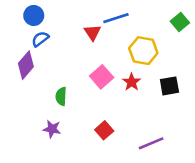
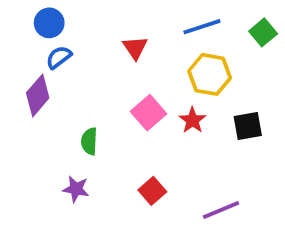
blue line: (116, 18) -> (202, 27), moved

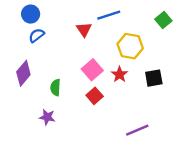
blue line: (202, 27) -> (109, 15), moved
purple diamond: (38, 95) -> (23, 73), moved
red square: (152, 191) -> (95, 96), moved

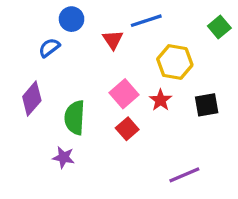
blue circle: (31, 14) -> (72, 19), moved
green semicircle: (55, 88) -> (75, 118), size x1.5

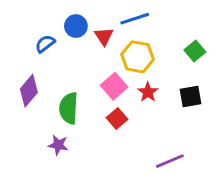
blue circle: (72, 19) -> (76, 26), moved
green square: (219, 27) -> (195, 51), moved
yellow hexagon: (175, 62) -> (138, 57), moved

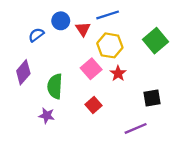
green square: (195, 51) -> (155, 41), size x1.5
black square: (190, 96) -> (152, 98), moved
red square: (117, 119) -> (94, 105), moved

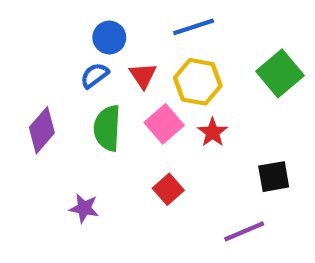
red triangle: (83, 29) -> (143, 75), moved
blue semicircle: (36, 35) -> (95, 75), moved
green semicircle: (55, 86) -> (107, 128), moved

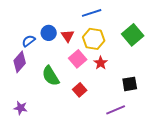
blue circle: (109, 38) -> (49, 33), moved
blue semicircle: (95, 75) -> (29, 41), moved
green semicircle: (107, 128) -> (51, 76), moved, turned -35
purple star: (84, 208) -> (21, 108), moved

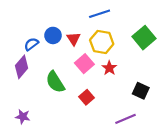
black square: (130, 84) -> (141, 91), turned 35

